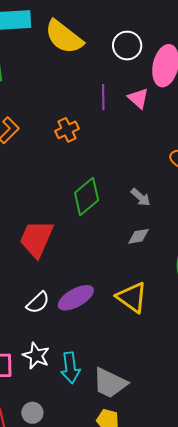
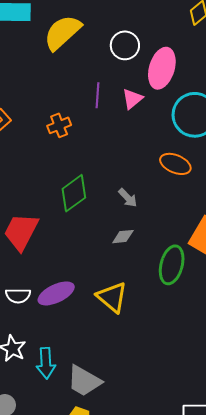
yellow semicircle: (64, 37) -> (62, 32), turned 96
pink triangle: (138, 98) -> (132, 99), turned 35
white semicircle: (38, 303) -> (18, 296), turned 40

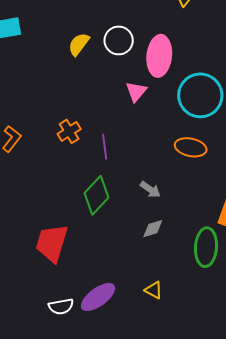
yellow semicircle: (62, 32) -> (79, 44), moved, size x0.6
purple line: (98, 95) -> (105, 147), moved
yellow triangle: (112, 297) -> (154, 290), size x0.6

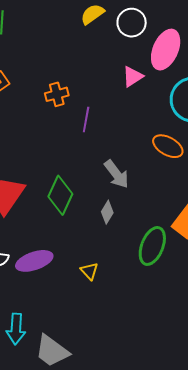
gray arrow: (150, 190) -> (117, 174), size x1.4
green diamond: (96, 195) -> (60, 195), moved, turned -36
gray diamond: (153, 229) -> (107, 212), turned -60

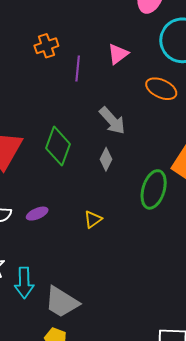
pink triangle: (133, 77) -> (118, 54), moved
purple ellipse: (34, 261) -> (37, 214), size x0.6
yellow triangle: (89, 271) -> (93, 219), turned 42

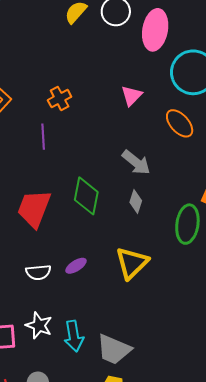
purple line: (78, 68) -> (43, 137), moved
orange ellipse: (161, 89) -> (180, 123), turned 32
yellow triangle: (93, 219) -> (132, 263), size x1.8

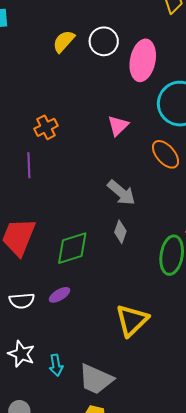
green diamond: (86, 196) -> (72, 248), moved, turned 60
yellow triangle: (132, 263) -> (132, 320), moved
cyan arrow: (74, 336) -> (56, 365), size x0.7

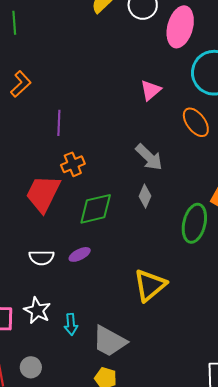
orange cross: (46, 127) -> (73, 164), moved

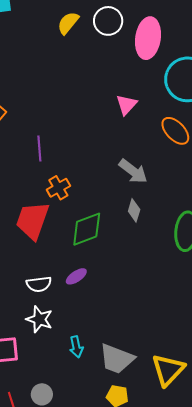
yellow triangle: (150, 285) -> (168, 370), moved
white star: (37, 310) -> (39, 319), moved

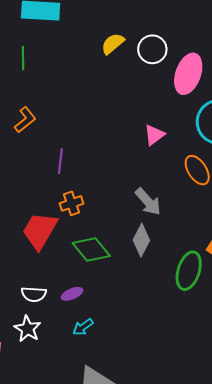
gray diamond: (134, 210) -> (141, 240), size x1.4
green diamond: (87, 229) -> (91, 249), turned 60
cyan arrow: (76, 347) -> (83, 327), moved, turned 55

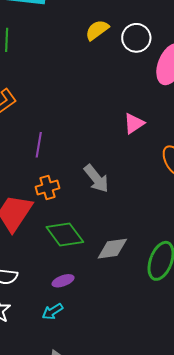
gray arrow: (148, 202) -> (96, 179), moved
gray diamond: (141, 240) -> (112, 249), moved, turned 52
purple ellipse: (72, 294) -> (63, 281), moved

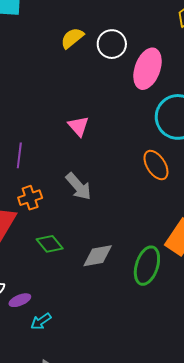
pink triangle: (134, 123) -> (78, 126), moved, turned -35
green diamond: (65, 235) -> (50, 244), size x0.7
purple ellipse: (63, 281) -> (20, 300), moved

